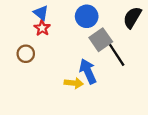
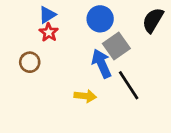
blue triangle: (41, 13) -> (47, 15), turned 49
black line: (116, 54) -> (129, 85), moved
blue arrow: (88, 71) -> (101, 64), moved

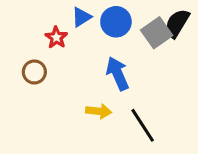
blue triangle: (47, 15) -> (81, 17), moved
gray square: (116, 46) -> (157, 33), moved
black line: (129, 85) -> (143, 125), moved

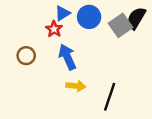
red star: (56, 37) -> (54, 29), moved
blue arrow: (118, 74) -> (67, 57), moved
black line: (143, 125) -> (110, 97), turned 52

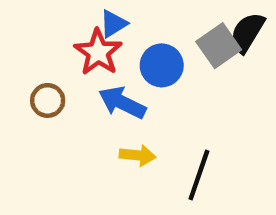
blue circle: (89, 17) -> (162, 65), moved
red star: (54, 29) -> (98, 52), size x1.5
blue arrow: (67, 57) -> (122, 103), turned -40

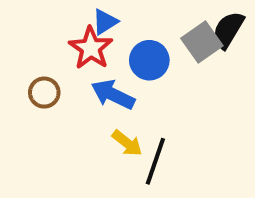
yellow arrow: (138, 155) -> (127, 143), turned 32
black line: (199, 175) -> (155, 161), moved

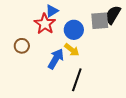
gray square: (202, 42) -> (100, 21), turned 30
blue arrow: (113, 95) -> (56, 59), moved, turned 95
yellow arrow: (127, 143) -> (72, 50), moved

